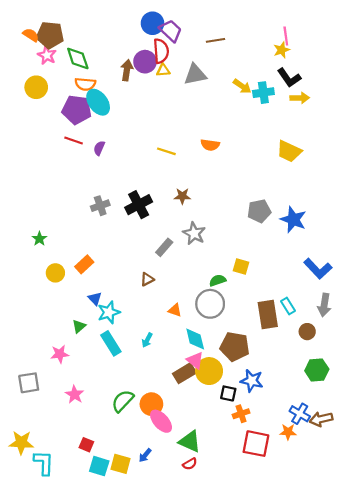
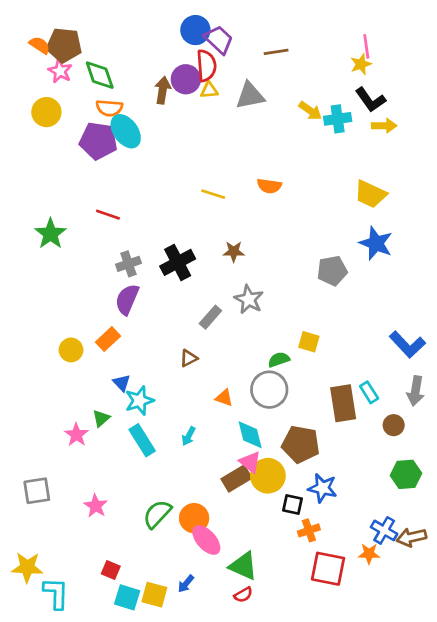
red line: (74, 141) -> (108, 215), moved
purple semicircle: (99, 148) -> (127, 299), moved, size x1.6
blue star: (293, 220) -> (376, 243), moved
green star: (39, 239) -> (50, 234), moved, size x1.6
pink star: (60, 354) -> (76, 435), moved, turned -30

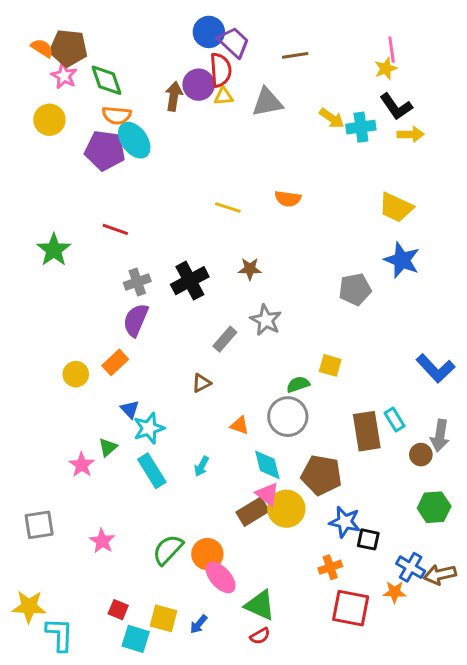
gray arrow: (416, 391) -> (440, 436), moved
black square: (292, 504) -> (368, 539), moved
yellow square: (154, 595) -> (163, 618), moved

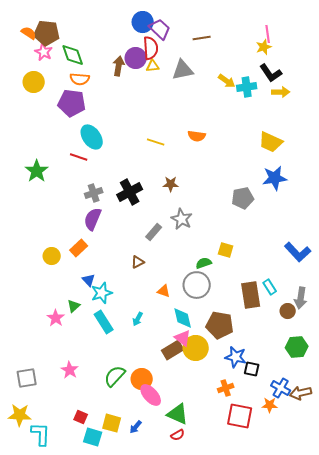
cyan ellipse: (134, 140) -> (92, 137), moved
blue star: (402, 260) -> (275, 178), turned -30
gray square: (39, 525) -> (27, 378), moved

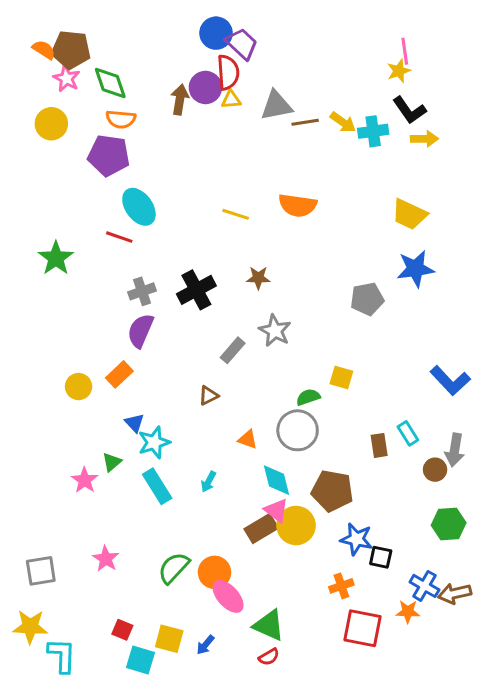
brown line: (202, 38) -> (305, 122), moved
orange semicircle: (197, 136) -> (298, 205), size x1.4
brown rectangle: (251, 295) -> (379, 445), size x0.6

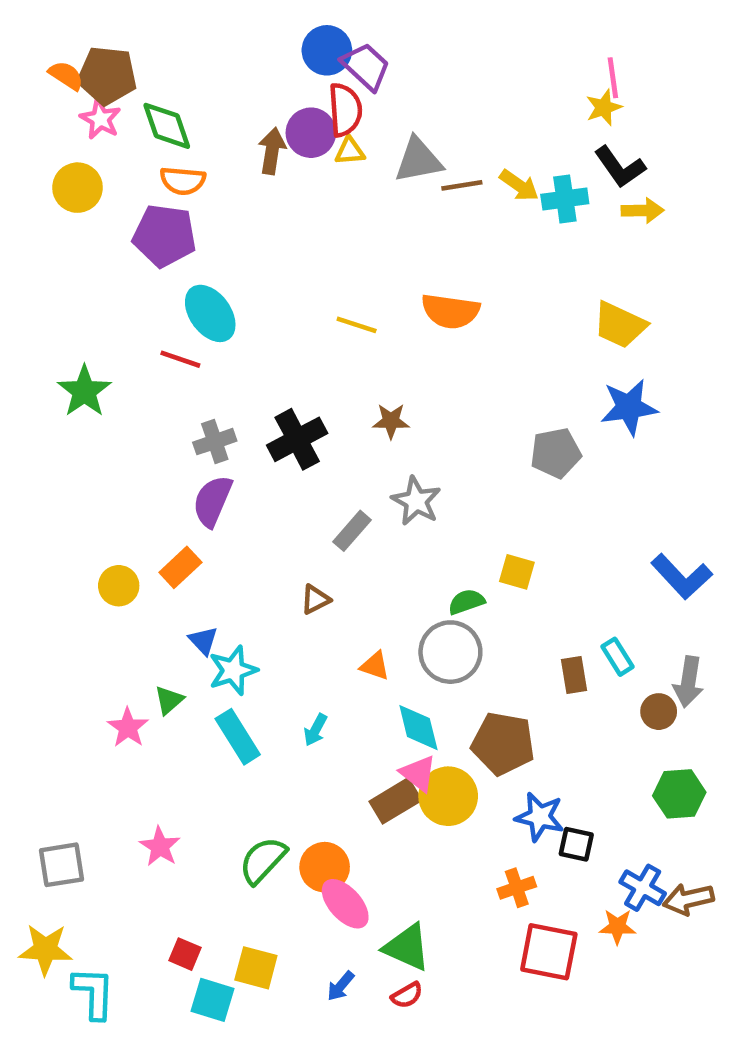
blue arrow: (205, 645) -> (341, 986), moved

